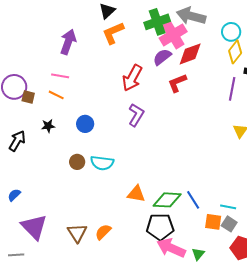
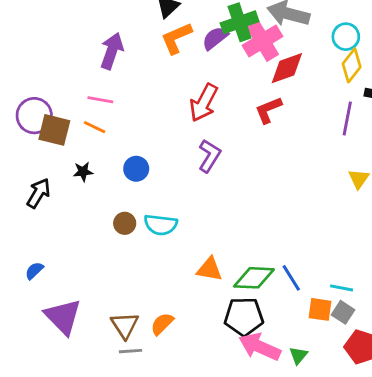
purple semicircle: (162, 57) -> (215, 38), moved
brown square: (28, 97) -> (54, 130), size x1.6
gray line: (16, 255) -> (130, 351), moved

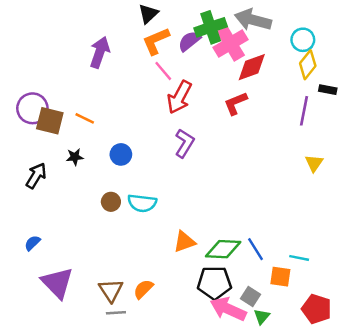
pink line: (100, 100) -> (163, 71), moved, turned 40
orange triangle: (209, 269) -> (184, 242), turned -30
gray square: (343, 312) -> (250, 297), moved

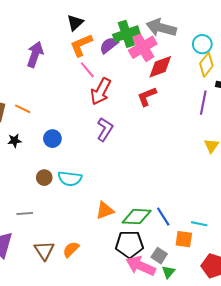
gray line: (116, 313) -> (25, 213), moved

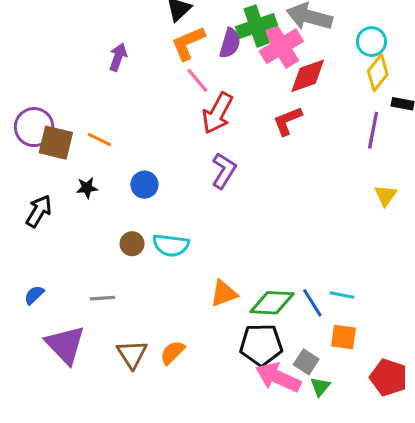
purple semicircle: (109, 45) -> (230, 43), turned 144
purple arrow: (35, 54) -> (118, 57), size x0.7
cyan line: (199, 224) -> (342, 295), moved

